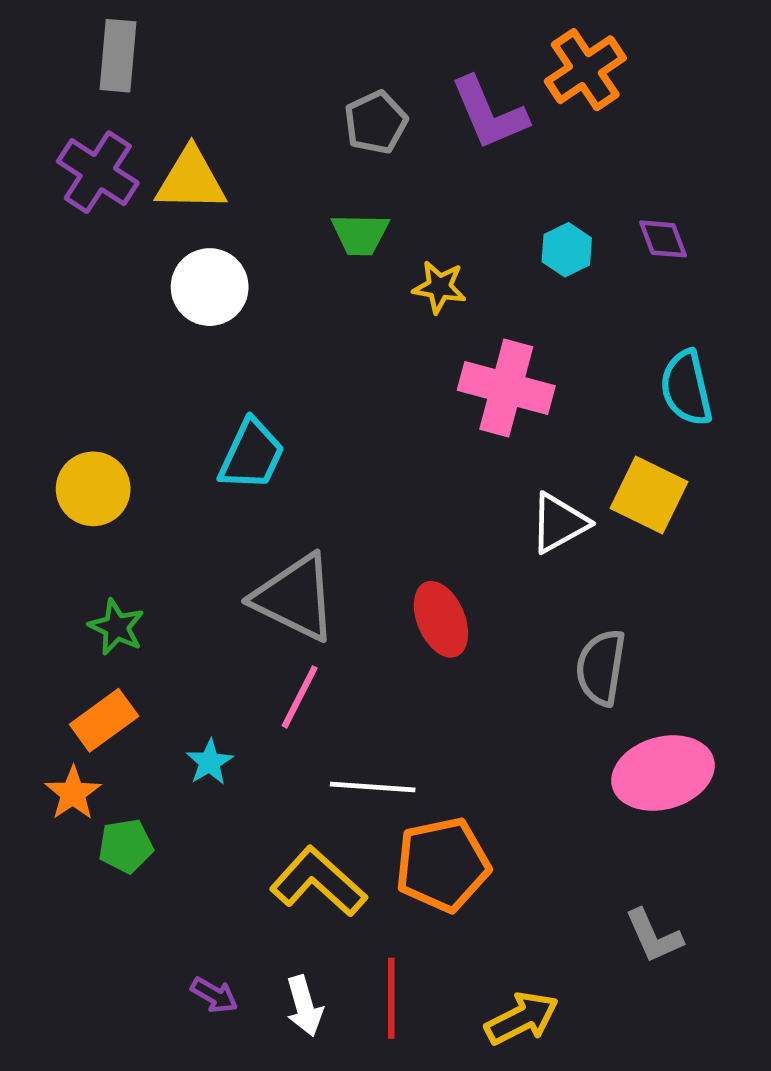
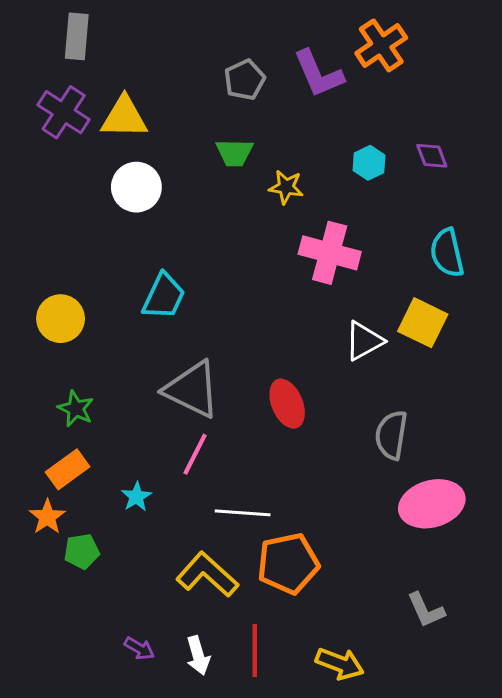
yellow arrow: (522, 1018) -> (340, 664), turned 48

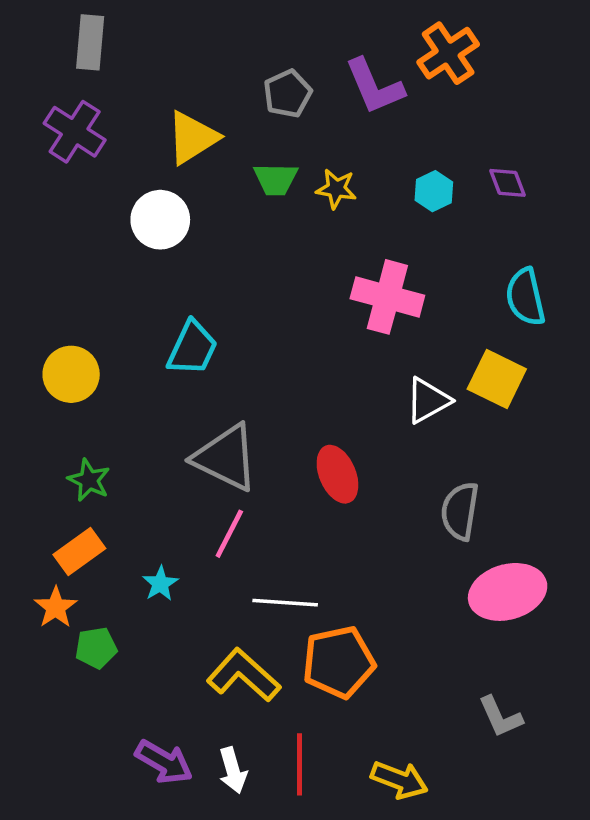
yellow triangle: (124, 117) -> (192, 138), moved, turned -33
yellow star: (286, 187) -> (336, 189), moved
purple arrow: (139, 648) -> (164, 762), size x1.6

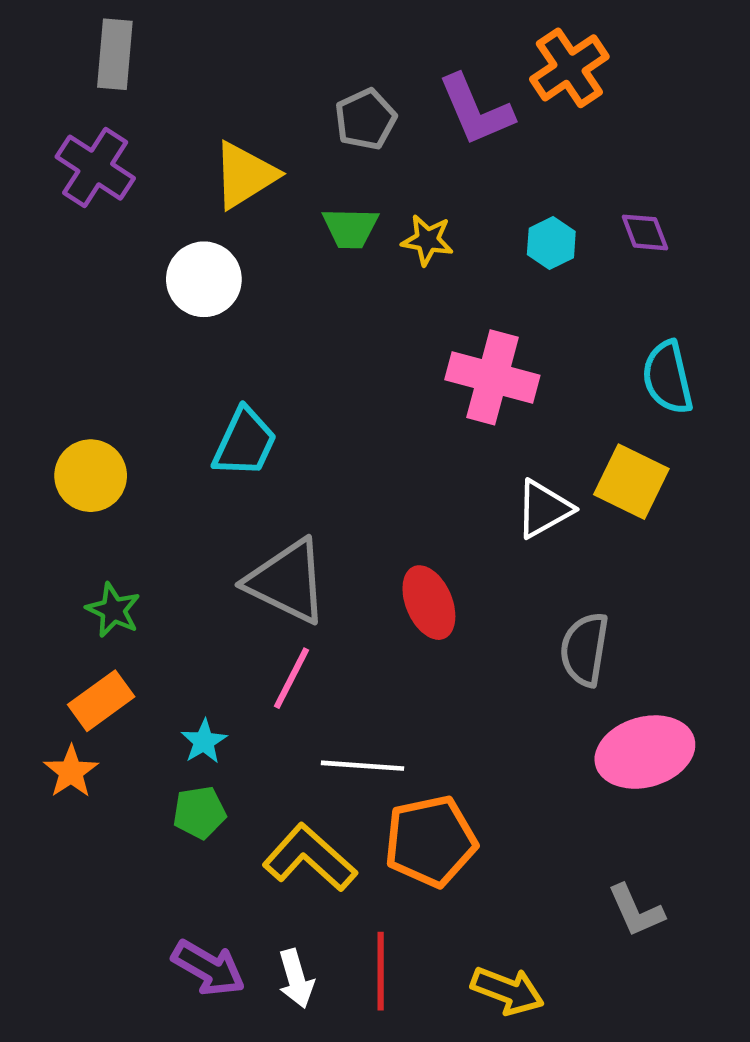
green pentagon: (96, 648) -> (199, 812), moved

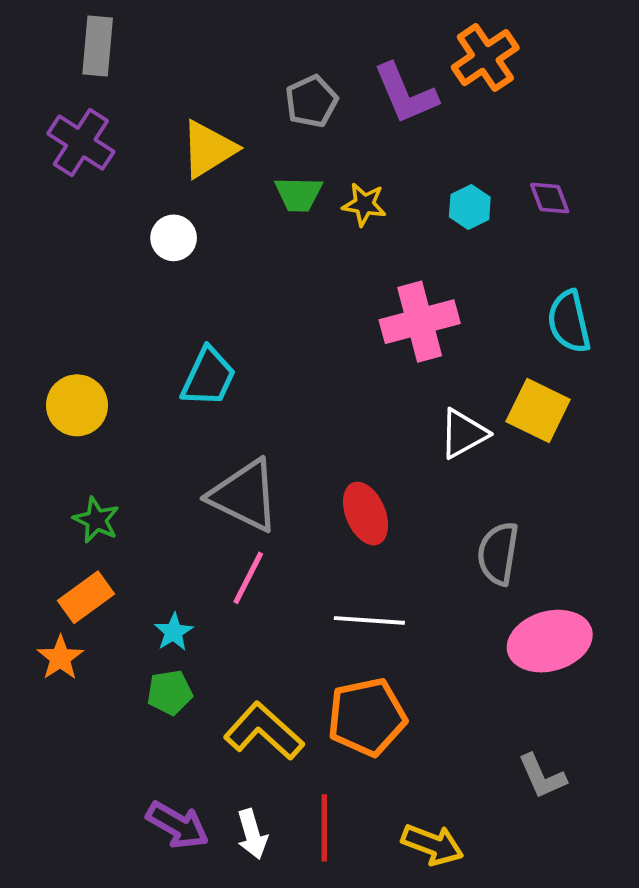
white circle: (204, 279) -> (174, 238), size x0.7
pink cross: (492, 377) -> (420, 322), turned -30
white line: (362, 766) -> (369, 620), moved

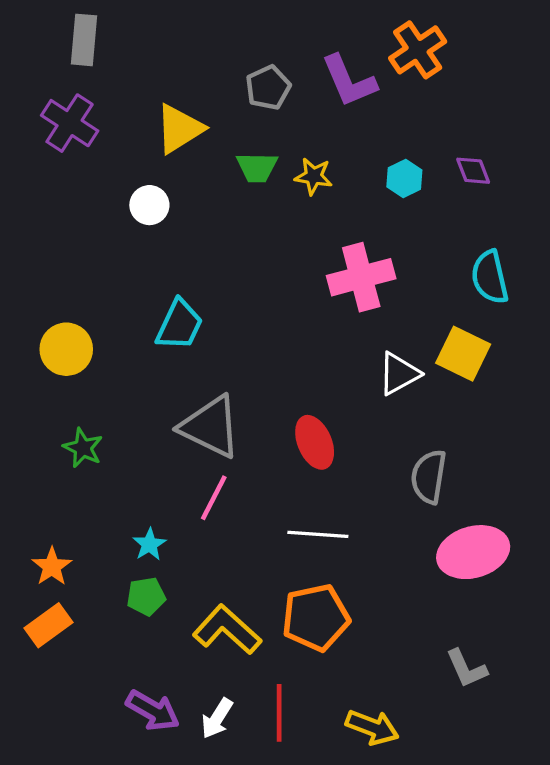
orange rectangle: (86, 597) -> (49, 625), moved
white arrow: (252, 834) -> (217, 718), turned 48

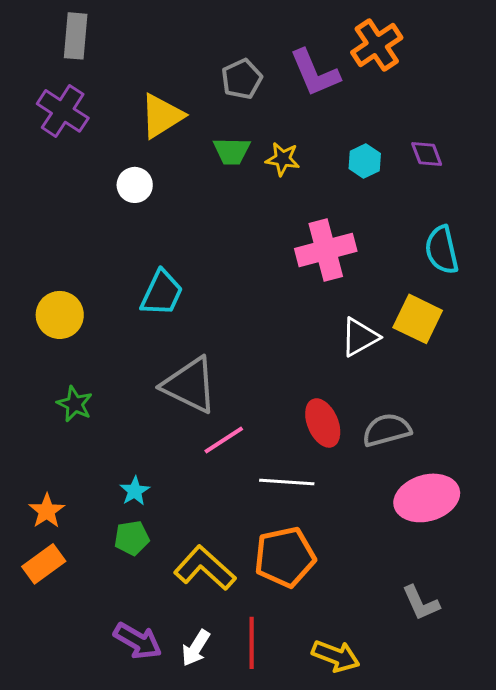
red ellipse: (315, 442) -> (323, 423), moved
gray semicircle: (429, 477) -> (387, 430), turned 66
pink line: (214, 498) -> (224, 440), moved, turned 30

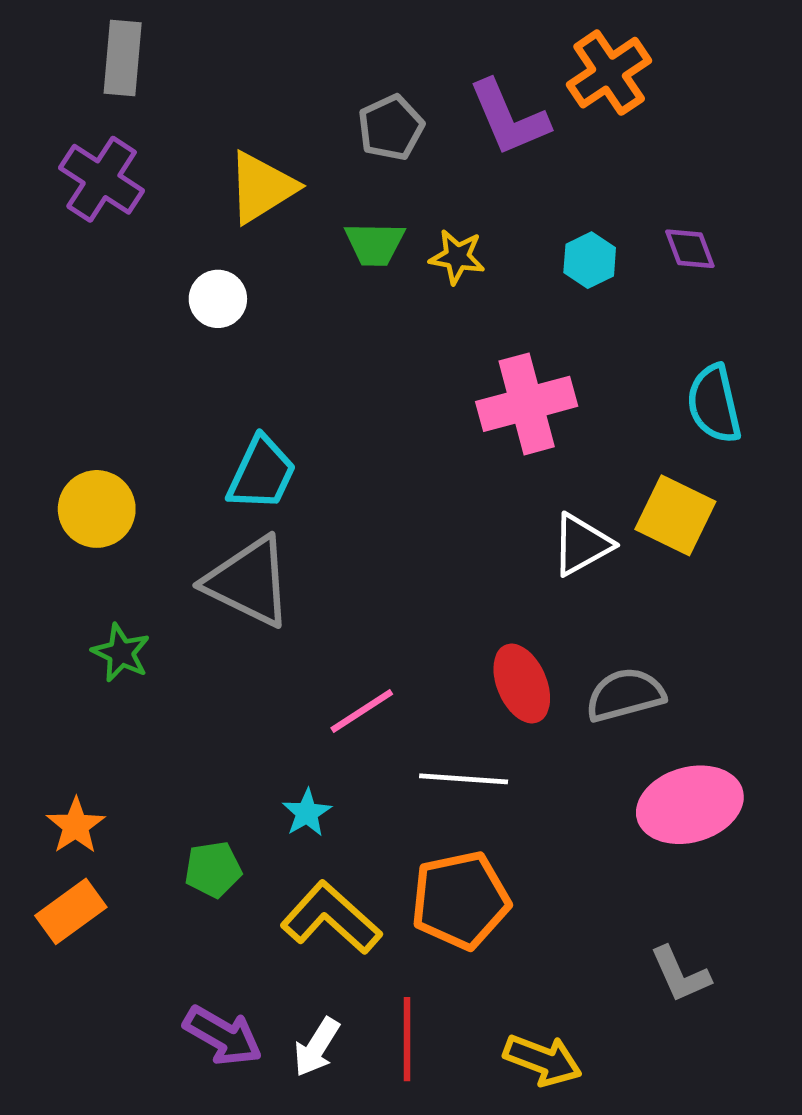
gray triangle: (190, 385) -> (249, 582), moved
cyan star: (135, 491) -> (307, 813), moved

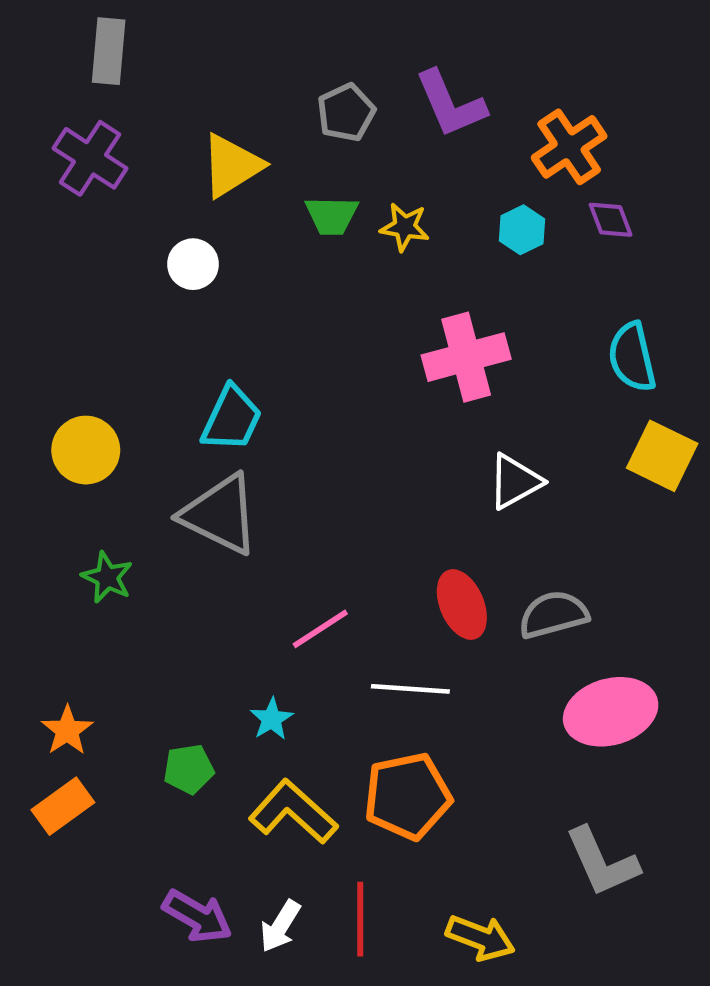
orange cross: (609, 73) -> (569, 147), moved
yellow square: (675, 515) -> (662, 456), moved
gray L-shape: (680, 974) -> (602, 862), size x1.4

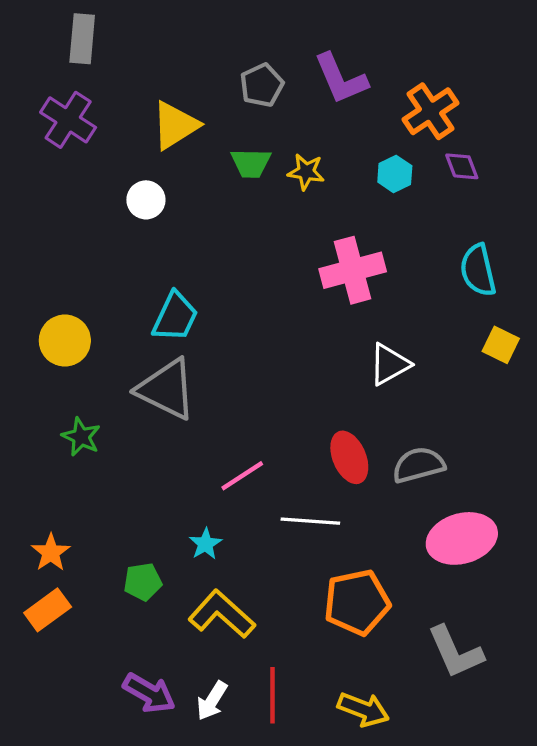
yellow square: (662, 456) -> (501, 345), size x0.7
orange pentagon: (408, 796) -> (357, 602), moved

